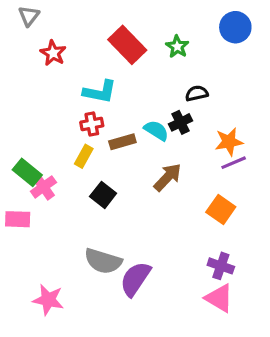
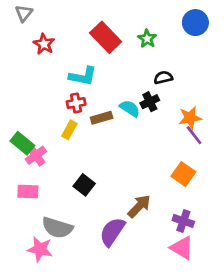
purple line: (234, 163) -> (194, 135), turned 75
brown arrow: (168, 177) -> (139, 206), moved
black square: (103, 195) -> (84, 185), moved
pink rectangle: (18, 219) -> (28, 191), moved
gray semicircle: (103, 261) -> (57, 228), moved

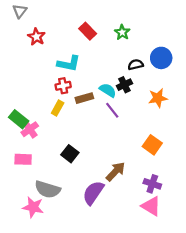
blue circle: (195, 23) -> (161, 58), moved
red rectangle: (106, 37) -> (88, 31), size x0.7
purple line: (194, 135) -> (112, 110), moved

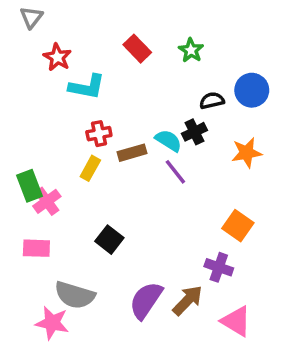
cyan L-shape: (69, 63) -> (87, 87), moved
green rectangle: (19, 119) -> (30, 186), turned 30
brown arrow: (116, 172) -> (188, 300), moved
purple cross: (152, 184) -> (219, 267), moved

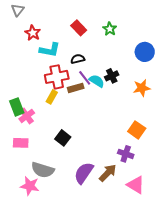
black semicircle: (212, 101) -> (78, 59), moved
red cross: (99, 134) -> (57, 77), size x1.6
purple line: (175, 172) -> (85, 78), moved

